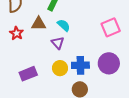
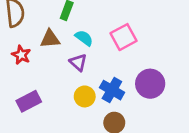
pink square: (111, 27) -> (124, 37), moved
blue cross: (80, 65) -> (112, 90), turned 36
purple rectangle: (28, 74) -> (29, 101), moved

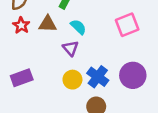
pink square: (124, 37) -> (127, 25), moved
red star: (21, 55) -> (21, 25), moved

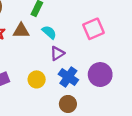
purple triangle: (70, 48) -> (57, 53), moved, turned 40
yellow circle: (72, 80) -> (37, 79), moved

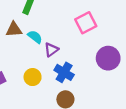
cyan semicircle: (49, 32) -> (35, 37), moved
purple circle: (100, 75) -> (108, 58), moved

